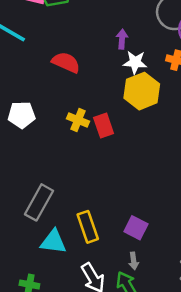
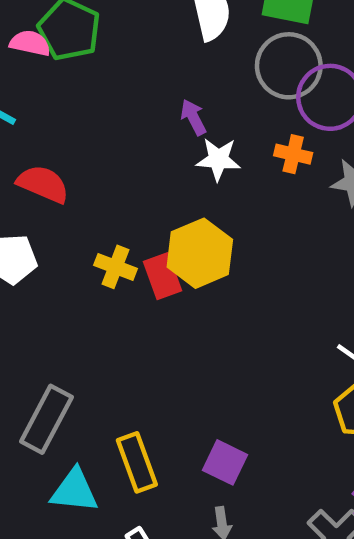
purple arrow: (122, 39) -> (193, 117), turned -30
red semicircle: (66, 62) -> (43, 184), moved
yellow hexagon: (142, 91) -> (200, 253), moved

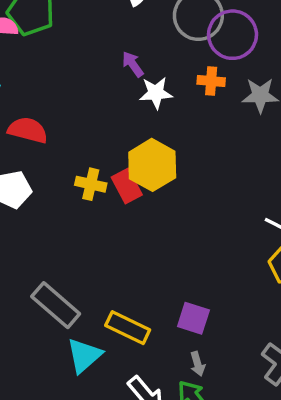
gray rectangle: (46, 419) -> (56, 305), turned -69
yellow rectangle: (137, 462) -> (128, 328), turned -36
cyan triangle: (74, 491) -> (84, 355), turned -39

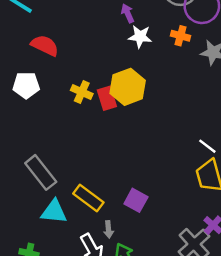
cyan triangle: (84, 355) -> (54, 212), turned 36
gray arrow: (198, 364) -> (109, 229), moved

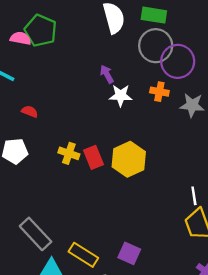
red semicircle: (45, 45) -> (30, 111), size x0.6
yellow hexagon: (128, 87) -> (129, 159), moved
white line: (207, 146) -> (194, 196), turned 48

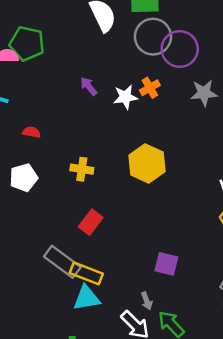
purple arrow: (107, 74) -> (89, 86), moved
orange cross: (159, 92) -> (150, 88), moved, turned -30
red rectangle: (94, 157) -> (91, 222), moved, turned 70
yellow rectangle: (83, 255) -> (86, 273), moved

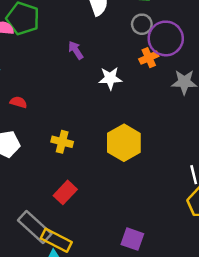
gray circle: (153, 37) -> (142, 24), size x0.6
purple arrow: (89, 86) -> (76, 50), moved
orange cross: (150, 88) -> (149, 58), moved

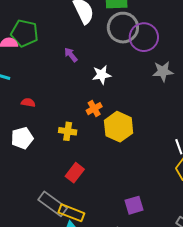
gray circle: (142, 24) -> (123, 28), size x1.8
orange cross: (149, 58) -> (94, 109), moved
purple square: (132, 239) -> (134, 205), turned -30

